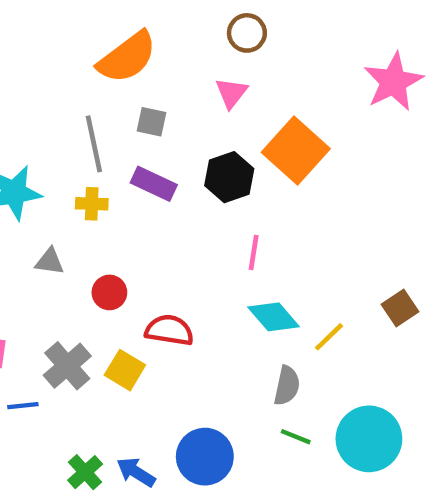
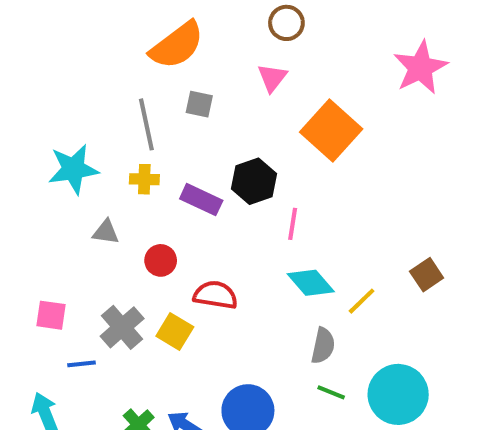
black hexagon: (229, 177) -> (254, 181), moved
purple rectangle: (154, 184) -> (201, 200), moved

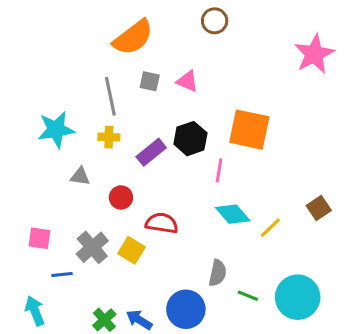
pink triangle: (272, 78) -> (187, 81), moved, turned -45
orange square: (331, 131) -> (249, 130), moved, turned -30
purple rectangle: (201, 200) -> (151, 152), turned -64
gray semicircle: (323, 346) -> (218, 273), moved

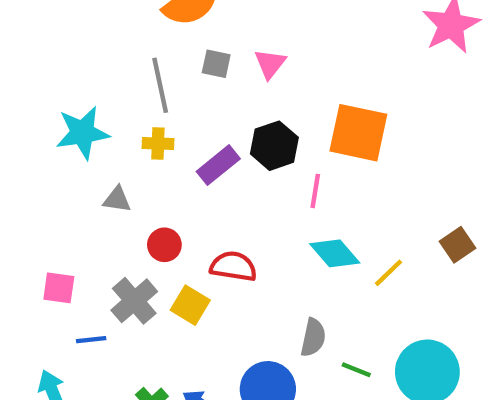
pink triangle: (187, 81) -> (270, 64), turned 45
red circle: (121, 197) -> (164, 245), moved

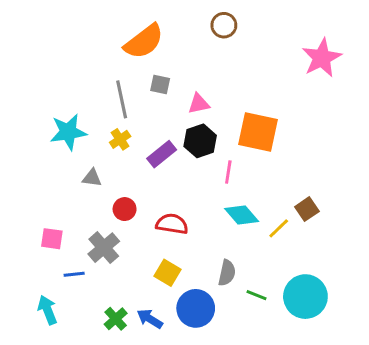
pink triangle: (270, 64) -> (199, 104), moved, turned 40
yellow cross: (158, 143) -> (120, 139), turned -36
brown square: (458, 245) -> (307, 209), moved
yellow square: (190, 305) -> (168, 273), moved

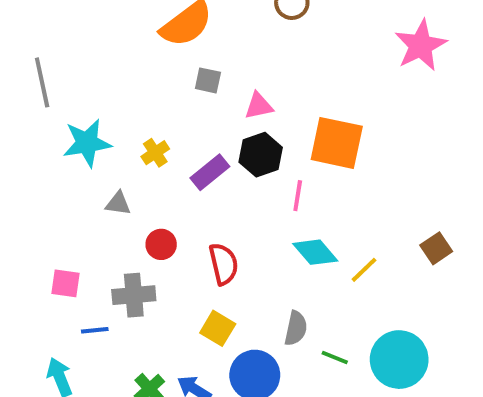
gray line: (122, 99) -> (42, 82), moved
brown square: (307, 209) -> (436, 248), moved
red semicircle: (172, 224) -> (224, 264), turned 68
gray cross: (104, 248) -> (134, 295), turned 36

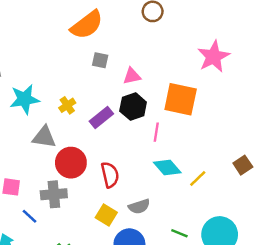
pink star: (421, 45) -> (214, 57), moved
gray triangle: (118, 203) -> (44, 137), size x1.5
red circle: (161, 244) -> (71, 163), size x1.6
gray semicircle: (296, 328) -> (139, 206), moved, turned 60
blue line: (95, 330) -> (29, 216), turned 49

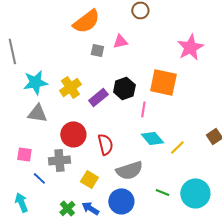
pink triangle: (132, 76) -> (120, 41), moved
yellow cross: (67, 105) -> (70, 87), size x1.5
gray triangle: (44, 137) -> (37, 113), moved
gray semicircle: (139, 206) -> (129, 170), size x1.5
yellow square: (106, 215) -> (89, 179), moved

